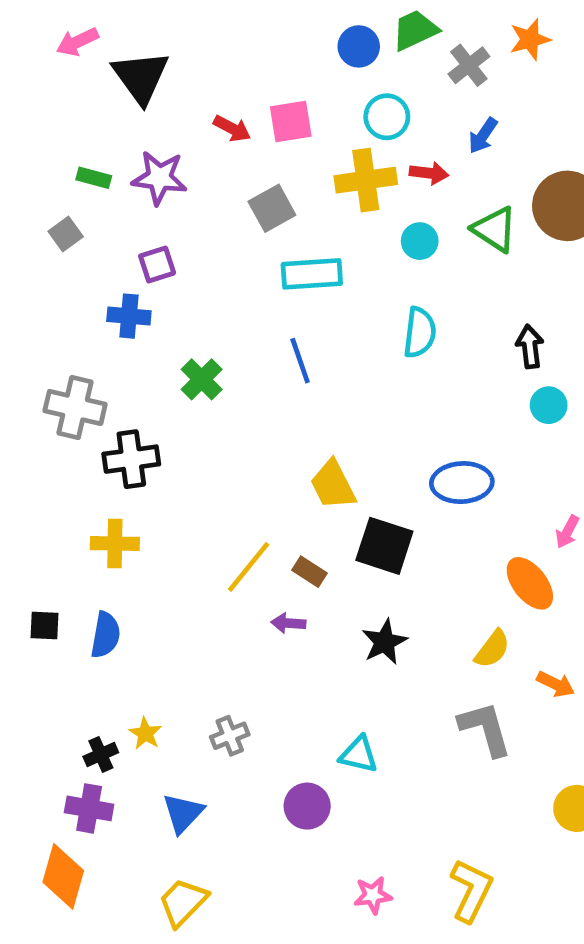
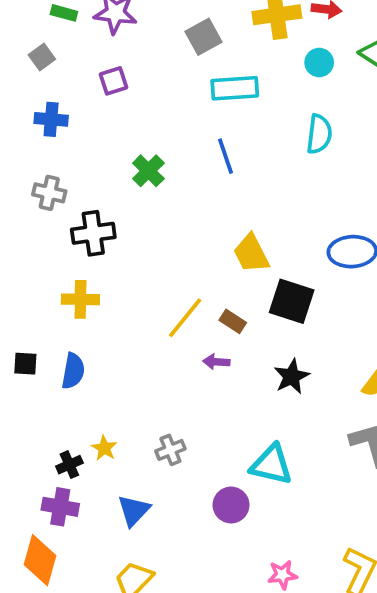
blue cross: (129, 316) -> (51, 119), moved
gray cross: (75, 408) -> (49, 193), size x0.7
cyan triangle: (359, 754) -> (271, 465), size x1.4

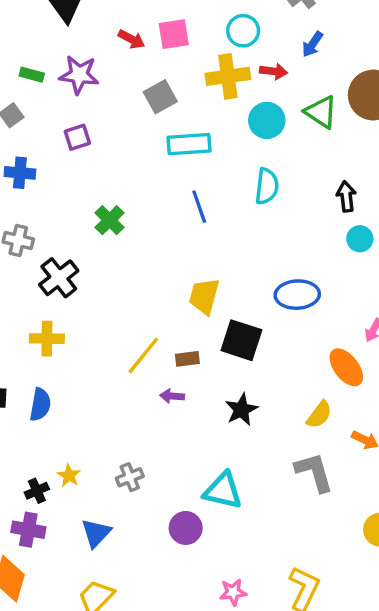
cyan circle: (319, 63) -> (267, 120), size x1.4
blue line: (225, 156) -> (199, 207), moved
black cross: (93, 233) -> (59, 278), turned -30
yellow trapezoid: (251, 253) -> (204, 296), turned 42
brown rectangle: (233, 321) -> (187, 359), turned -40

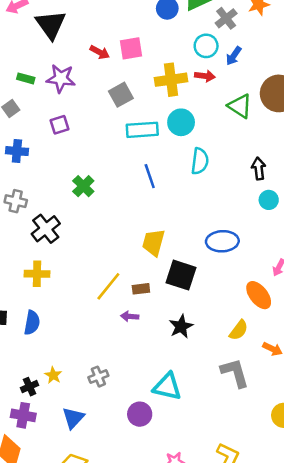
cyan circle: (243, 31) -> (206, 46), moved
cyan circle: (267, 120) -> (181, 122), moved

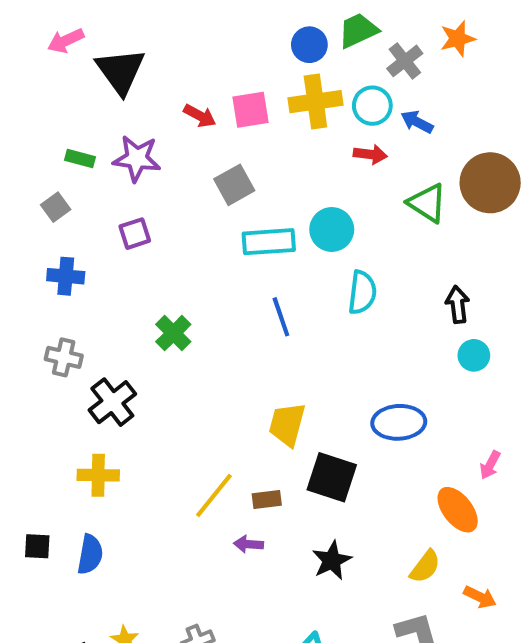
blue arrow: (234, 56) -> (417, 122), turned 84
yellow cross: (171, 80) -> (315, 102), moved

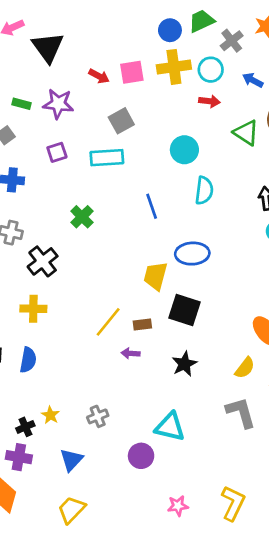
blue arrow: (417, 122) -> (253, 80), moved
cyan rectangle: (269, 242) -> (107, 158), moved
blue ellipse: (399, 422) -> (192, 254), moved

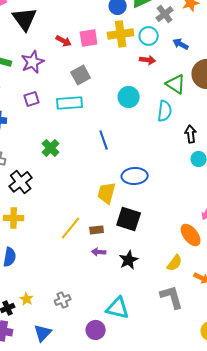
purple star: (58, 104) -> (33, 62), turned -30
cyan semicircle: (204, 190) -> (165, 111), moved
purple arrow: (131, 353) -> (99, 252), moved

